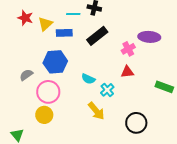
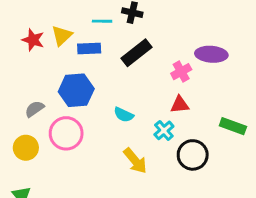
red star: (25, 18) -> (33, 40), moved
cyan cross: (107, 90) -> (164, 130), moved
yellow circle: (44, 115) -> (26, 148), moved
black circle: (136, 123) -> (193, 155), moved

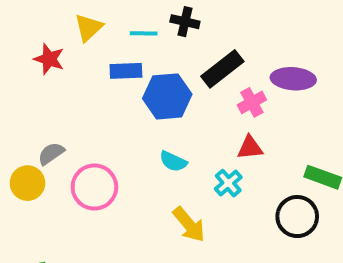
yellow triangle: (62, 36) -> (88, 28), moved
black rectangle: (137, 53) -> (222, 69), moved
blue hexagon: (76, 90) -> (167, 96), moved
yellow circle: (26, 148) -> (27, 183), moved
black circle: (193, 155) -> (297, 217), moved

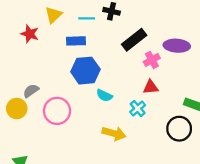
blue hexagon: (167, 96) -> (85, 71), moved
yellow arrow: (189, 224) -> (114, 133), turned -35

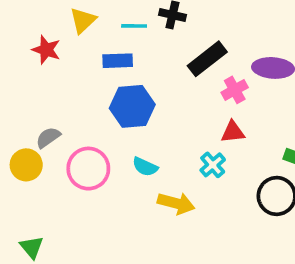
cyan semicircle: (104, 95) -> (145, 167), moved

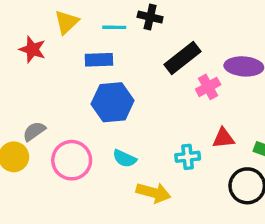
red triangle: (233, 132) -> (223, 138), moved
cyan cross: (213, 165) -> (188, 157), turned 35

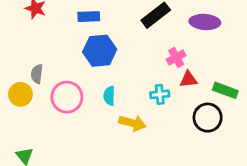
pink cross: (208, 87) -> (176, 57), moved
gray semicircle: (34, 131) -> (37, 74), turned -48
cyan semicircle: (125, 159) -> (109, 96), turned 66

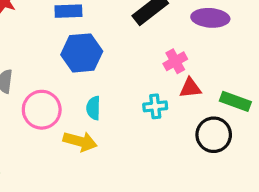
yellow arrow: (132, 123) -> (80, 141), moved

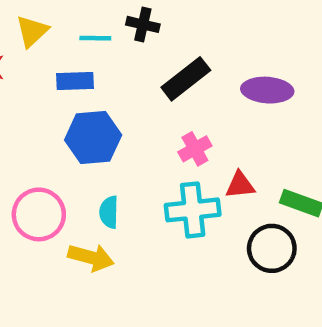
pink cross: (175, 61) -> (195, 149), moved
cyan cross: (155, 106) -> (193, 210), size x1.6

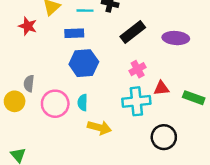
cyan semicircle: (109, 212) -> (83, 103), moved
black circle: (272, 248) -> (164, 137), moved
yellow arrow: (91, 257) -> (99, 128), moved

